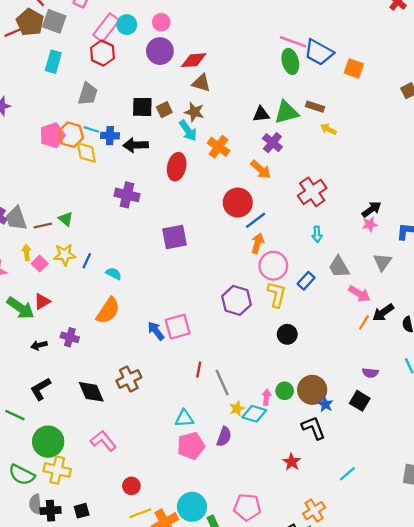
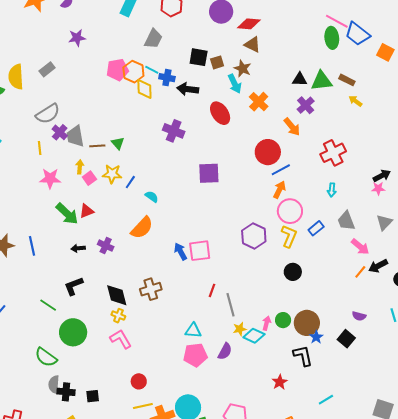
red ellipse: (177, 167) -> (220, 113), turned -55
yellow cross: (57, 470) -> (118, 316), moved, size x0.6

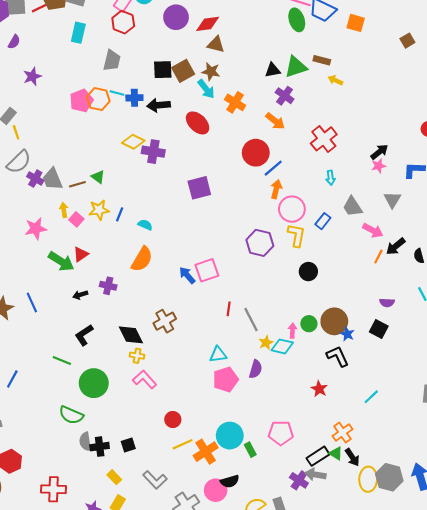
brown square: (217, 62) -> (183, 71), size x1.5
yellow diamond: (144, 89) -> (133, 142), moved, turned -50
yellow line: (40, 148) -> (16, 132), moved

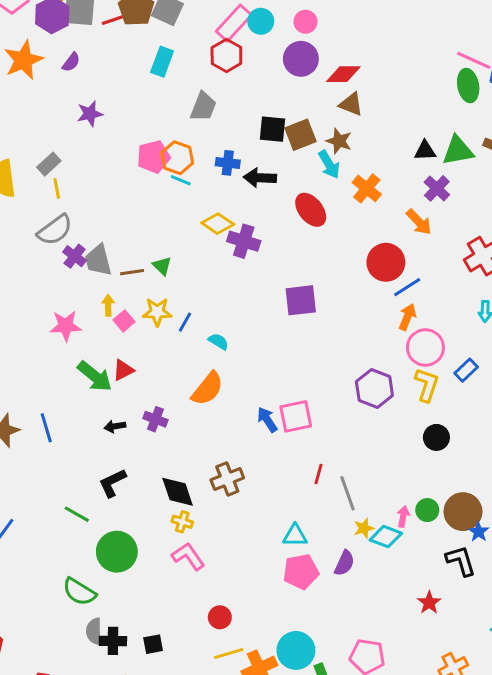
cyan line: (117, 93) -> (181, 180), moved

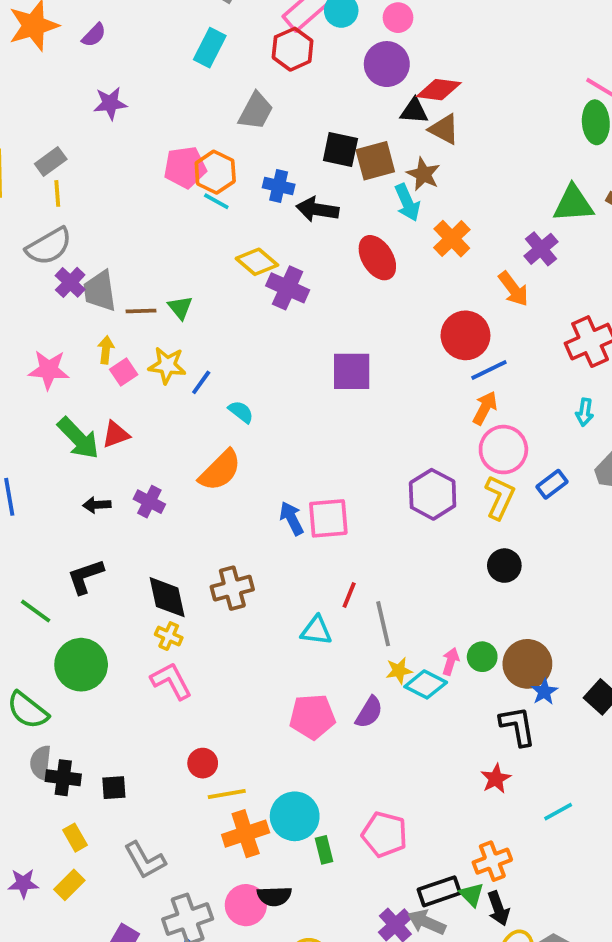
black triangle: (425, 151) -> (414, 111), moved
cyan triangle: (295, 536) -> (316, 630), moved
red star: (429, 603) -> (496, 779), moved
yellow line: (229, 653) -> (227, 794), moved

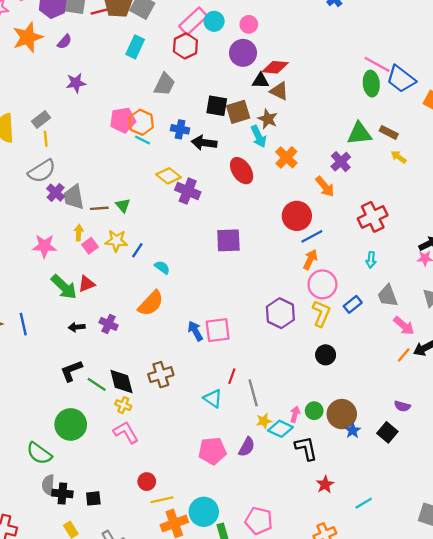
green line: (36, 611) -> (97, 384), moved
cyan triangle: (316, 630) -> (213, 398), turned 30
black L-shape: (518, 726) -> (306, 448), moved

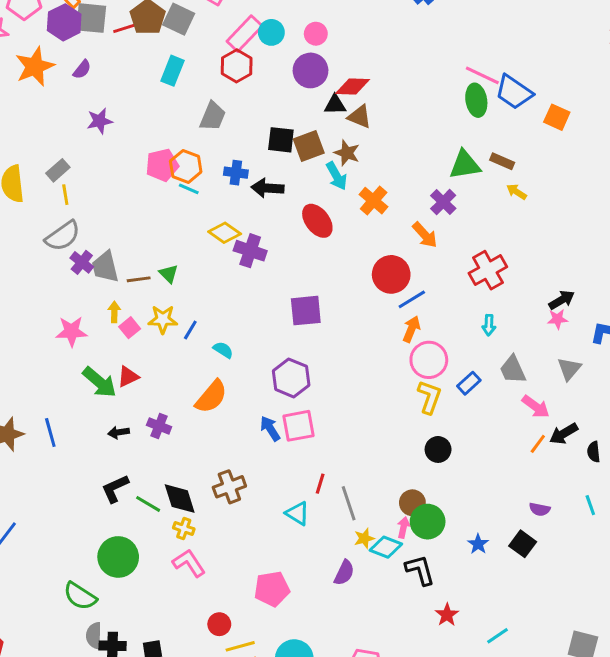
purple hexagon: (280, 313) -> (291, 378), moved
green circle: (314, 411) -> (428, 522), size x1.5
brown circle: (342, 414) -> (412, 503), moved, size x0.7
pink pentagon: (212, 451) -> (272, 589), moved

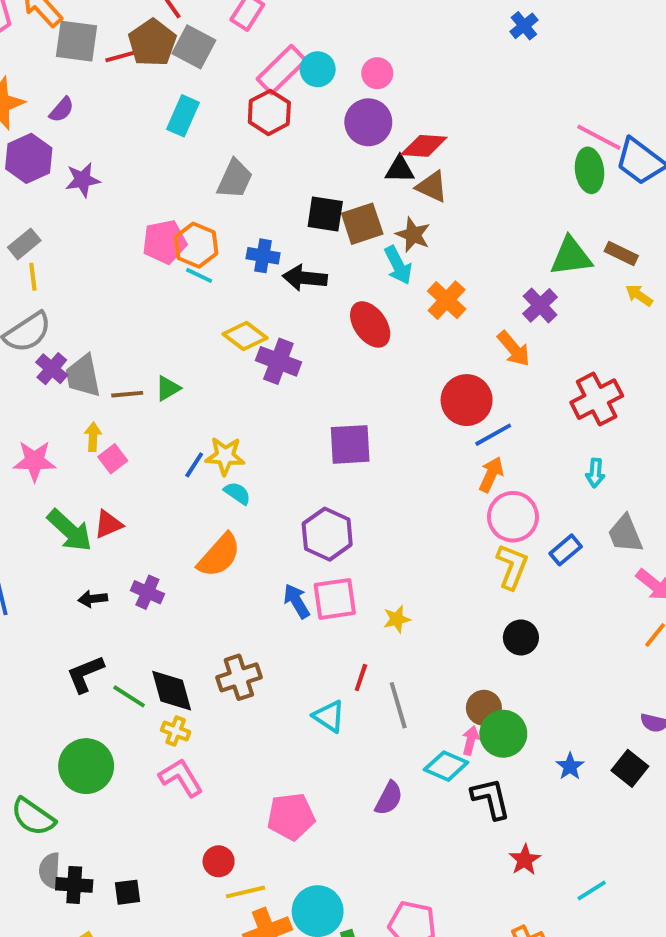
purple hexagon: (64, 22) -> (29, 158), moved
green triangle: (169, 274) -> (168, 388), turned 42
yellow star: (163, 319) -> (225, 456), moved
yellow star: (364, 538) -> (397, 619), moved

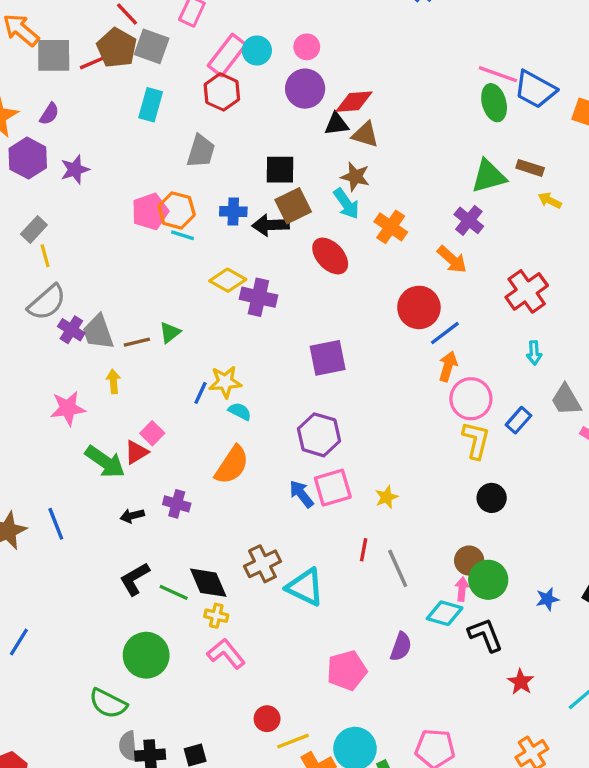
brown square: (362, 224) -> (293, 206), moved
pink square: (113, 459) -> (152, 433), moved
cyan triangle: (329, 716) -> (305, 587), moved, size x1.4
blue star: (570, 766) -> (547, 599), turned 30
pink pentagon: (291, 817) -> (347, 670), moved

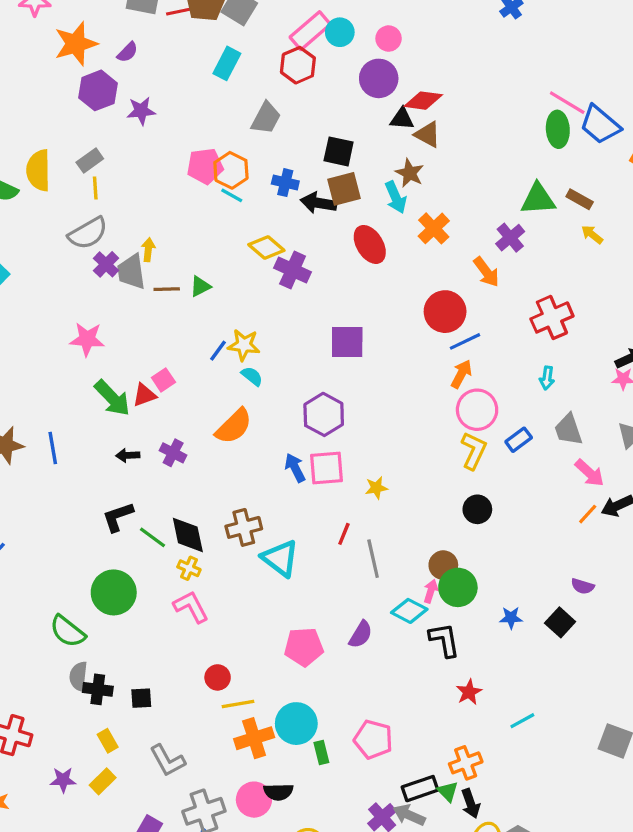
yellow arrow: (113, 381) -> (148, 250), moved

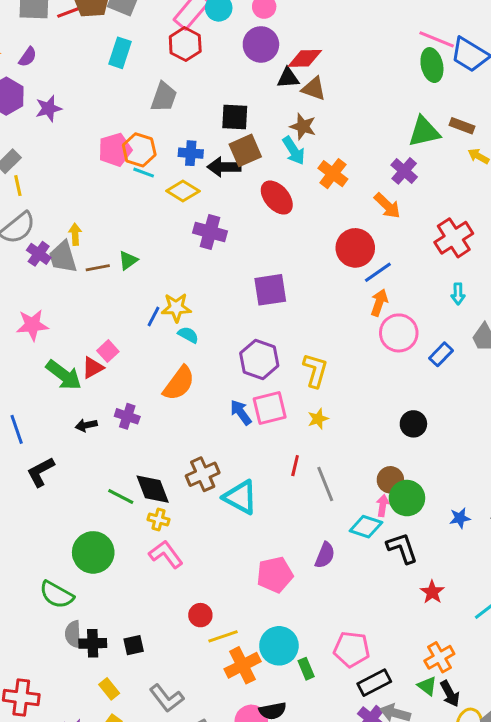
yellow diamond: (266, 247) -> (183, 191), moved
yellow L-shape: (474, 451) -> (315, 370), moved
black L-shape: (118, 517) -> (41, 472), moved
black rectangle: (420, 789) -> (374, 683), moved

